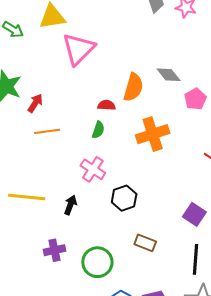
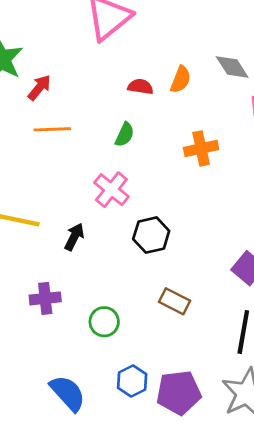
orange semicircle: (133, 87) -> (181, 79), size x0.7
red semicircle: (107, 105) -> (140, 87), moved
orange cross: (153, 134) -> (201, 148), size x0.7
green circle: (97, 262) -> (104, 322), size x0.7

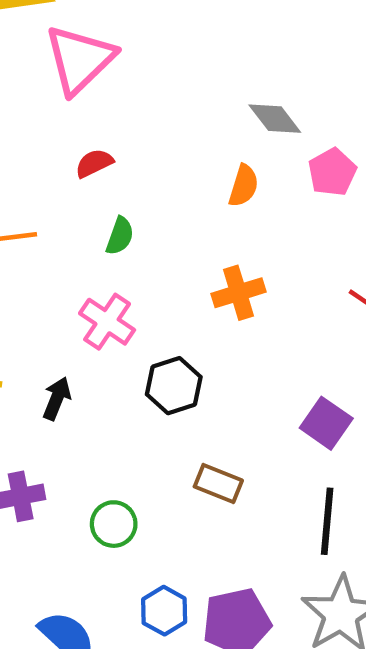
orange semicircle: (181, 79) -> (244, 186), moved
red semicircle: (140, 87) -> (94, 163), moved, turned -30
orange cross: (201, 148) -> (238, 293), moved

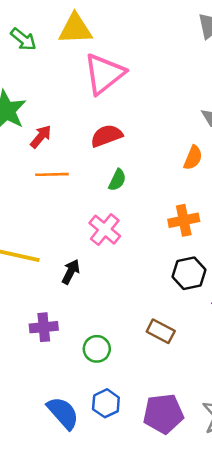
red semicircle: (94, 163) -> (106, 136), size x1.4
black hexagon: (174, 386) -> (189, 273), moved
blue hexagon: (164, 611) -> (106, 403), moved

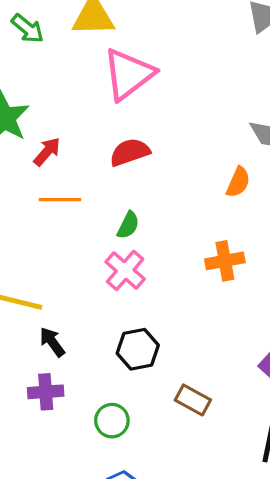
green semicircle: (117, 180) -> (128, 225), moved
black arrow: (71, 272) -> (52, 342), moved, turned -65
black hexagon: (189, 273) -> (138, 349), moved

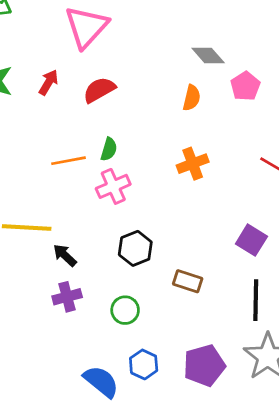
red arrow: (47, 152) -> (49, 82), moved
orange line: (60, 200) -> (69, 161), moved
pink cross: (125, 270) -> (113, 186), turned 36

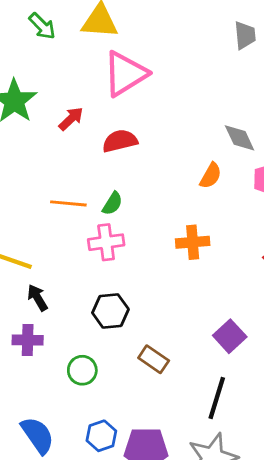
blue hexagon: (144, 364) -> (101, 436), moved

